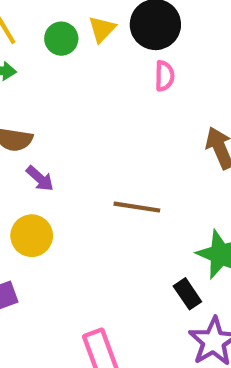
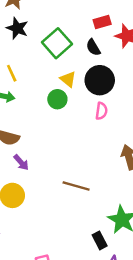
yellow triangle: (102, 29) -> (68, 79), turned -42
green circle: (61, 39) -> (57, 99), moved

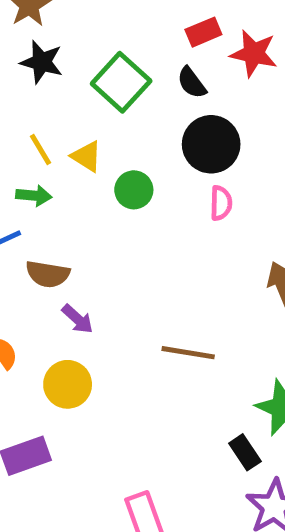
yellow triangle: (68, 79) -> (86, 156), moved

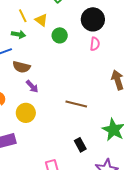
black rectangle: (245, 452) -> (80, 145), moved

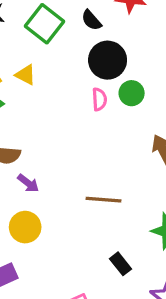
green circle: (60, 35) -> (132, 93), moved
pink semicircle: (95, 44) -> (99, 99), moved

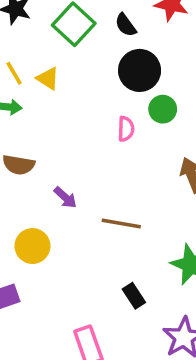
pink semicircle: (99, 99) -> (126, 129), moved
purple arrow: (28, 183) -> (65, 198), moved

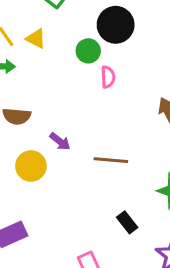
green circle: (163, 109) -> (88, 51), moved
yellow circle: (32, 246) -> (31, 166), moved

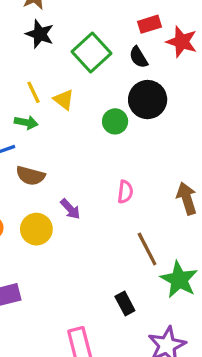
pink semicircle: (108, 77) -> (125, 192), moved
brown line: (111, 160) -> (147, 249), moved, turned 48

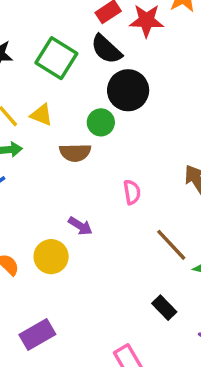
black semicircle: (138, 57) -> (106, 49), size x1.4
brown semicircle: (30, 176) -> (75, 153), moved

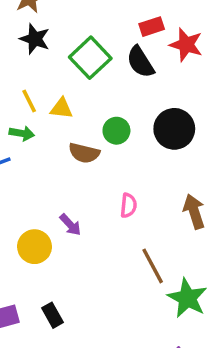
black circle: (128, 90) -> (174, 129), moved
yellow triangle: (42, 115) -> (61, 108), turned -30
black rectangle: (164, 308) -> (53, 315), moved

